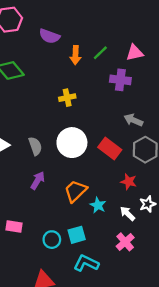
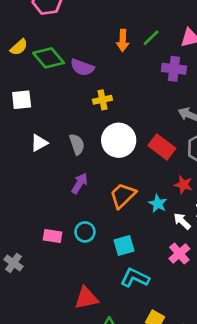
purple semicircle: (49, 36) -> (82, 67), moved
yellow cross: (67, 98) -> (102, 100), moved
cyan star: (98, 205) -> (158, 204), moved
cyan circle: (52, 240) -> (85, 232), moved

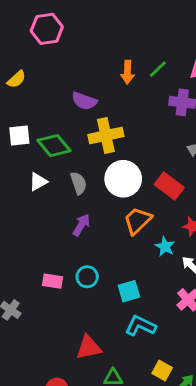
green diamond: (49, 58) -> (54, 146), moved
yellow cross: (102, 100) -> (106, 135), size x1.6
orange trapezoid: (123, 196) -> (138, 221), moved

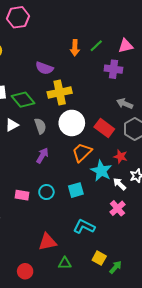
cyan star: (165, 246) -> (101, 171), size x1.5
cyan square: (129, 291) -> (76, 190), moved

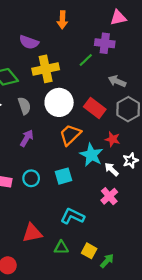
green line: (96, 46) -> (86, 60), moved
green triangle: (65, 263) -> (61, 247), moved

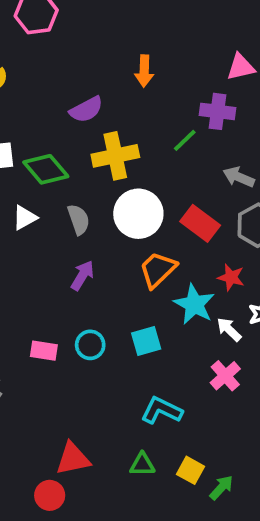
purple semicircle: (29, 42) -> (86, 110), turned -48
red triangle: (32, 233) -> (73, 459), moved

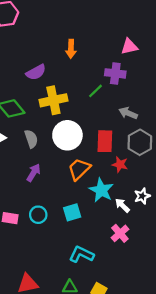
red rectangle: (200, 223) -> (105, 141), turned 55
red star: (231, 277) -> (120, 164), moved

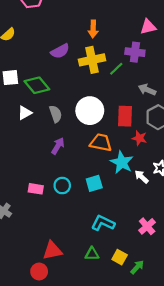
yellow cross: (53, 100) -> (92, 60), moved
orange trapezoid: (79, 169) -> (101, 143), turned 55
pink cross: (120, 233) -> (147, 226), moved

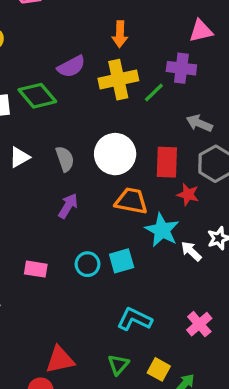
green diamond: (37, 85) -> (37, 96), moved
cyan circle: (62, 186) -> (88, 264), moved
green triangle: (92, 254) -> (118, 365), turned -48

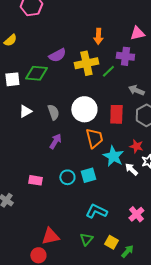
orange arrow: (120, 34) -> (98, 36), moved
green diamond: (37, 96) -> (36, 73), turned -45
red star: (188, 195) -> (136, 146), moved
orange trapezoid: (131, 201) -> (94, 138), turned 65

